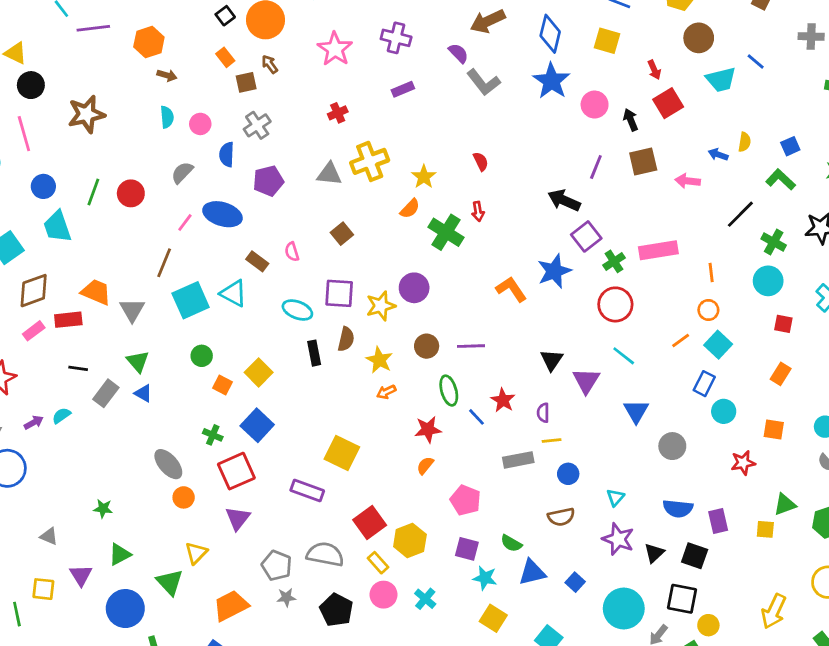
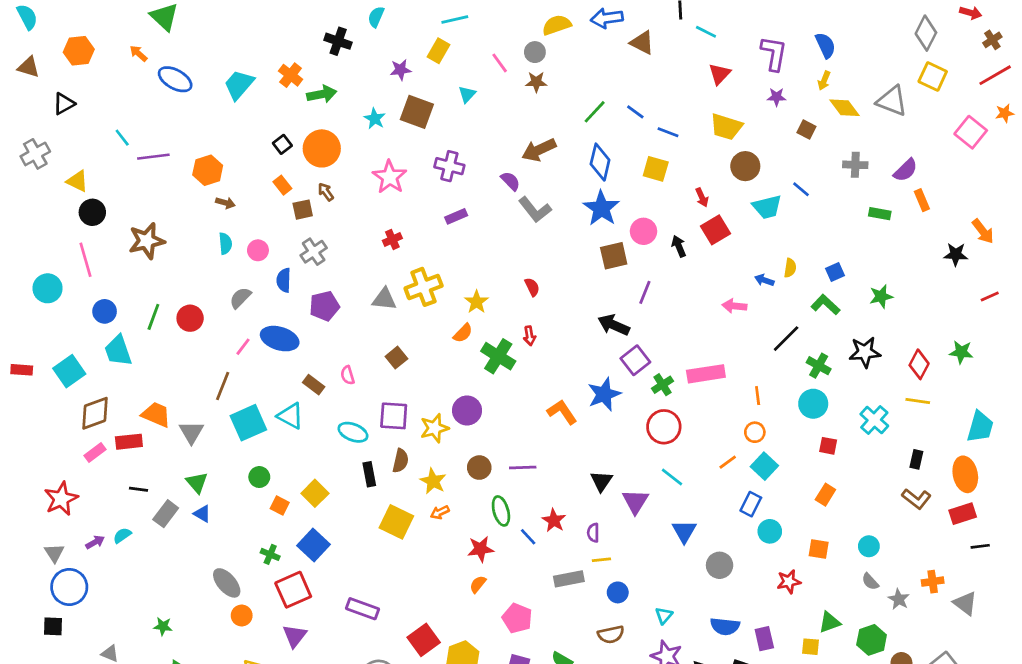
brown square: (643, 161) -> (614, 256), moved
yellow square: (342, 453) -> (396, 522), moved

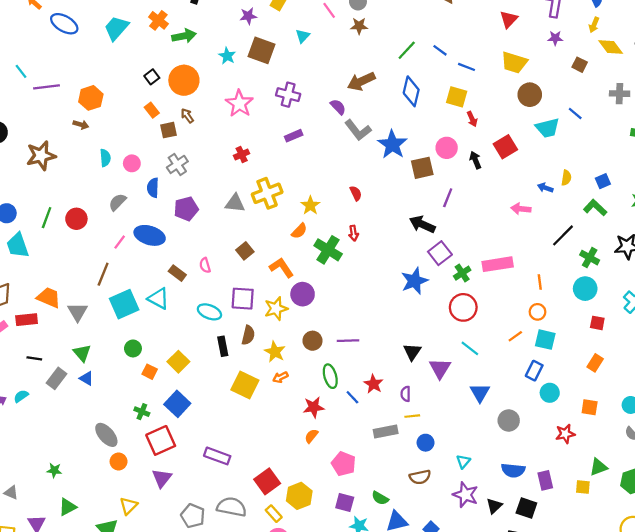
red arrow: (702, 197) -> (472, 119), moved
brown arrow: (225, 203) -> (81, 125), moved
blue star: (601, 208) -> (392, 145), moved
orange L-shape: (562, 412) -> (281, 268), moved
cyan square: (764, 466) -> (545, 340), turned -30

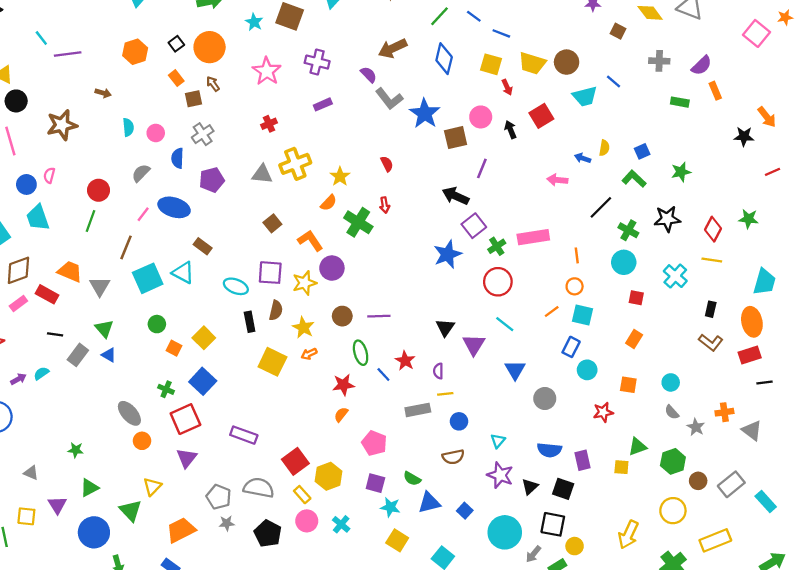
yellow trapezoid: (514, 63) -> (532, 63), moved
orange hexagon: (91, 98) -> (135, 52), moved
green line: (47, 218) -> (91, 221), moved
pink semicircle: (205, 265) -> (49, 175), moved, turned 32
red rectangle: (27, 320) -> (47, 294), turned 35

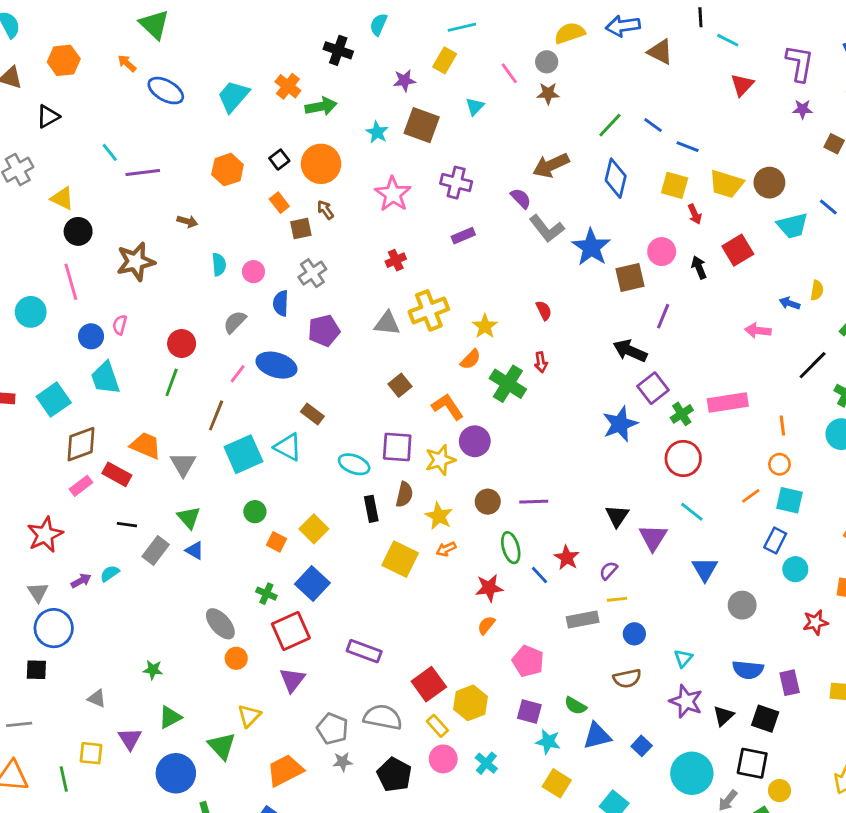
purple semicircle: (438, 371) -> (608, 571), turned 42

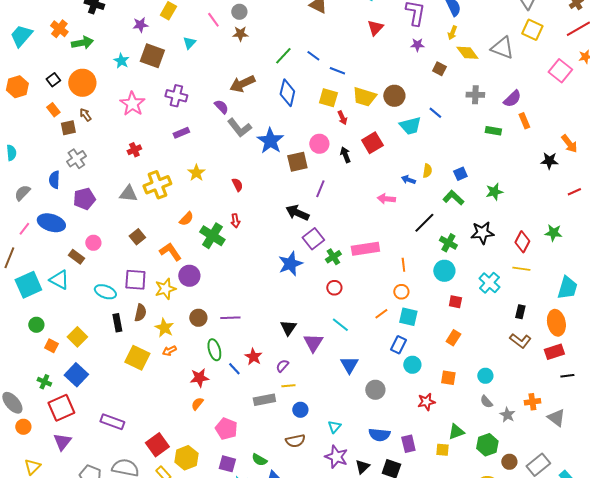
pink circle: (253, 272) -> (93, 243), moved
yellow star: (485, 326) -> (196, 173), moved
red circle: (683, 459) -> (334, 288), size x0.6

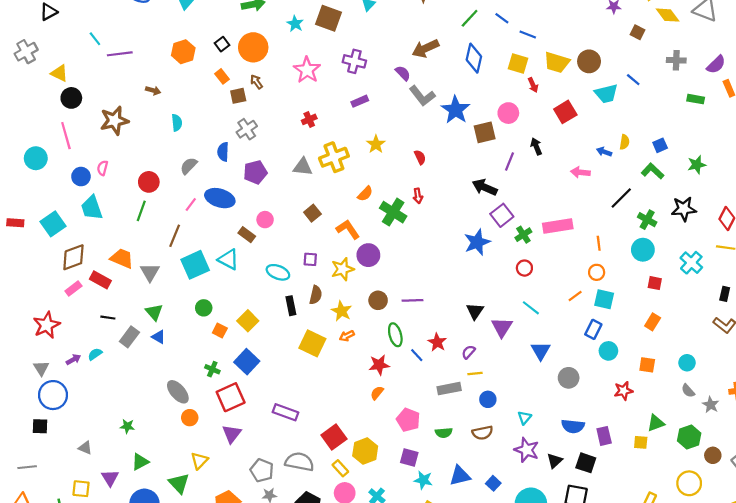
black arrow: (345, 155) -> (536, 146), moved
purple square: (135, 280) -> (310, 259), size x0.6
green semicircle: (259, 460) -> (444, 433), moved, turned -35

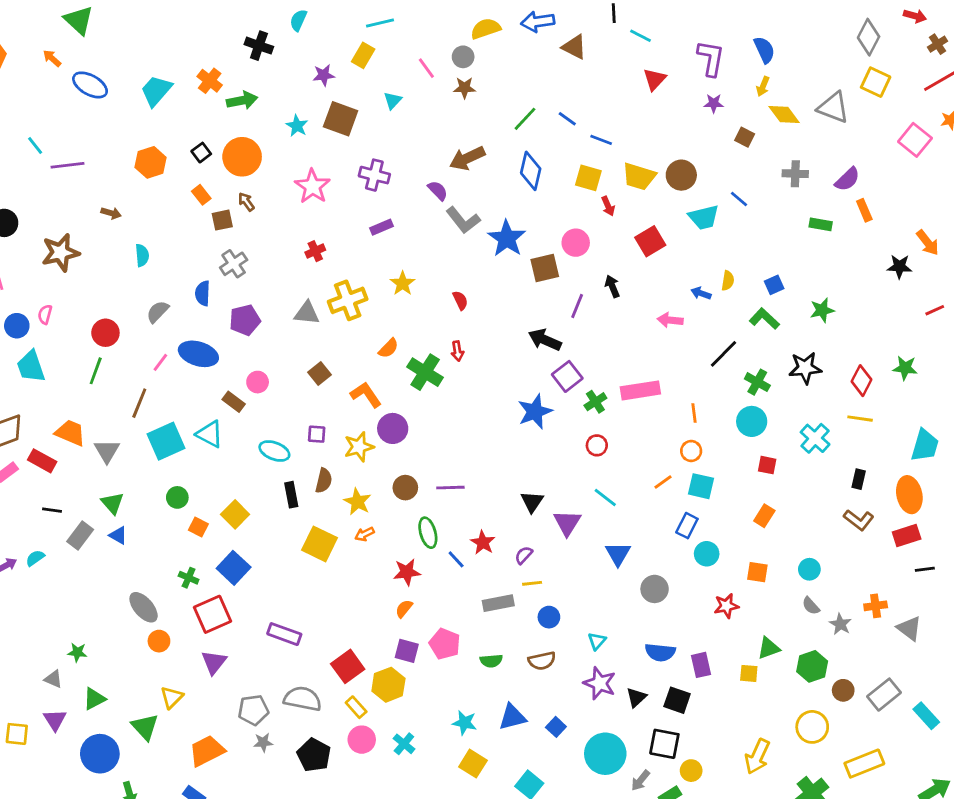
gray triangle: (85, 448) -> (53, 679), moved
purple square: (409, 457) -> (407, 651), moved
gray pentagon: (262, 470) -> (253, 710), turned -30

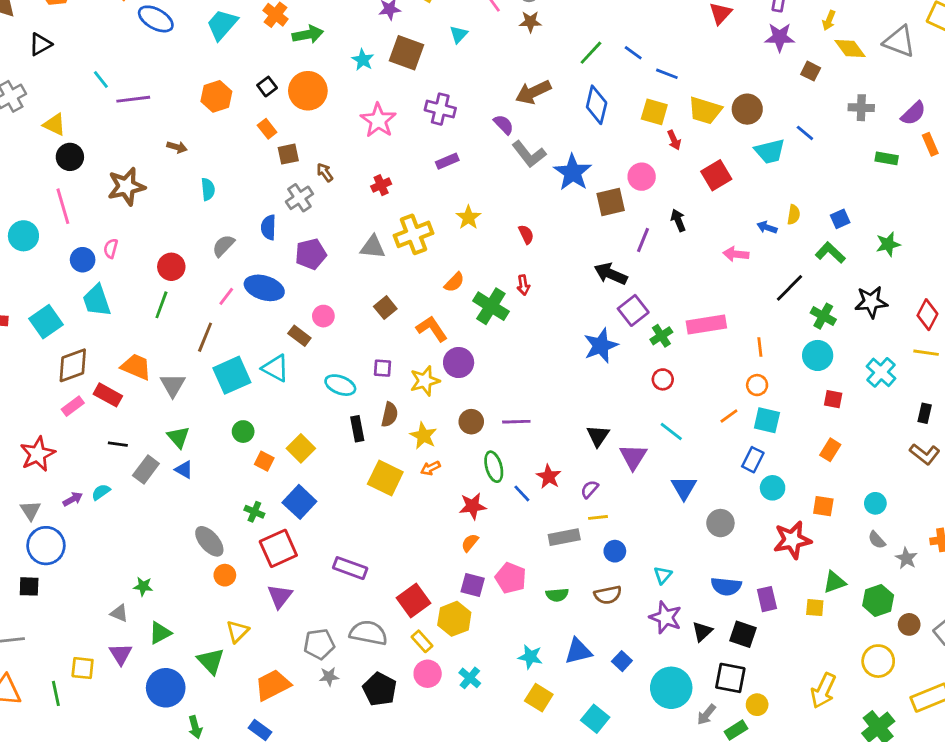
purple star: (714, 103) -> (780, 37), size x1.5
brown arrow: (246, 202) -> (325, 172), moved
red star: (726, 606) -> (792, 540), size x1.5

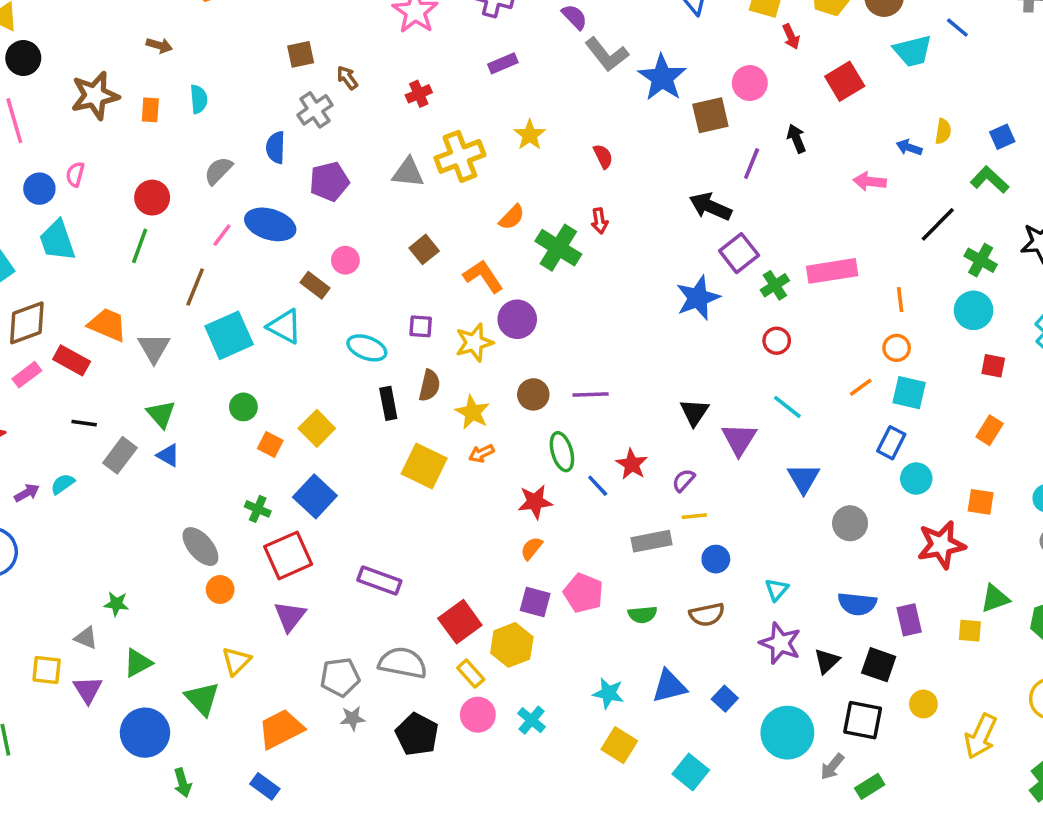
orange rectangle: (267, 129) -> (150, 110), moved, turned 42
yellow square: (83, 668) -> (47, 670), moved
yellow circle: (757, 705) -> (923, 704), moved

